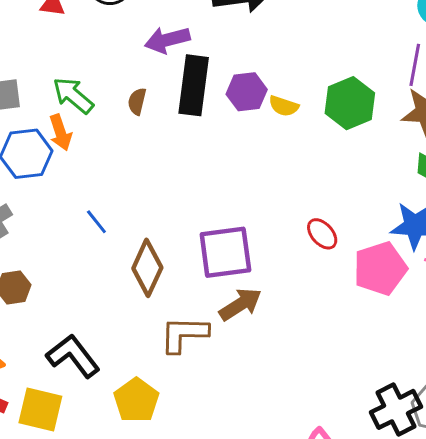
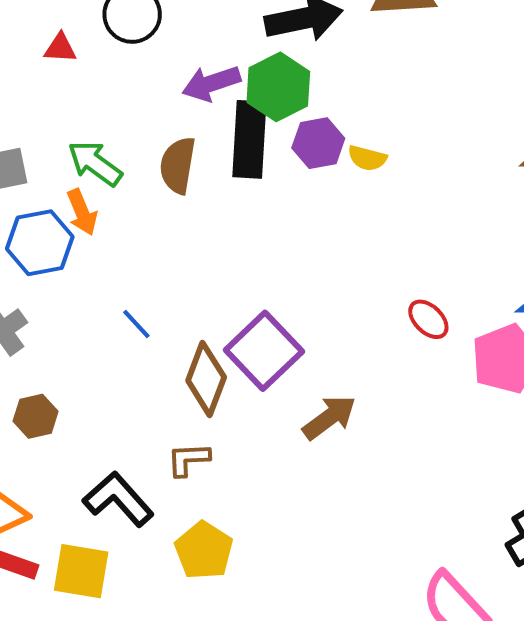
brown semicircle: (137, 101) -> (178, 165), size x1.6
green hexagon: (350, 103) -> (278, 87), moved
purple square: (225, 252) -> (264, 351), moved, turned -32
brown L-shape: (184, 334) -> (188, 459), moved, size x0.7

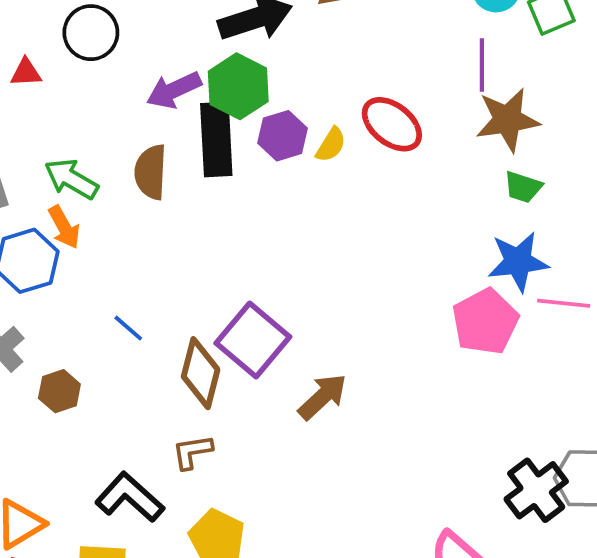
yellow semicircle: (367, 158) -> (331, 145), turned -66
red ellipse: (428, 319) -> (392, 124), moved, size x1.5
brown hexagon: (36, 416) -> (59, 391), moved

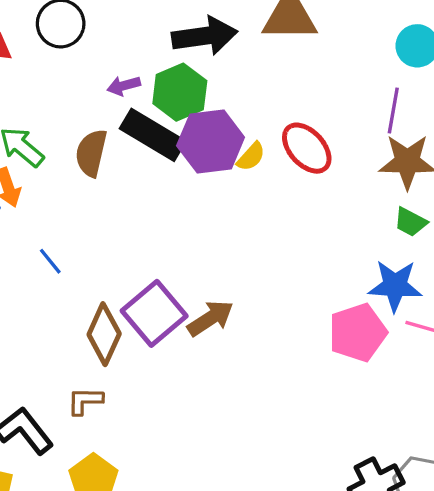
purple arrow: (174, 90) -> (124, 86), size x0.7
purple hexagon: (283, 136) -> (211, 142), size x1.5
black rectangle: (216, 140) -> (153, 135), turned -66
blue line: (128, 328) -> (50, 261), moved
brown arrow: (323, 397) -> (210, 318), moved

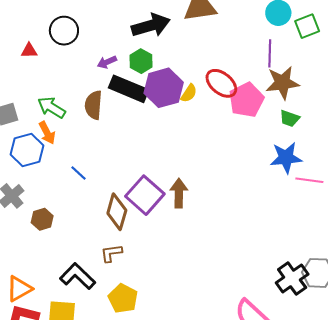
green hexagon: (180, 92) -> (141, 61), size x0.7
brown arrow: (210, 318) -> (179, 193), turned -48
pink pentagon: (358, 333) -> (246, 100), moved

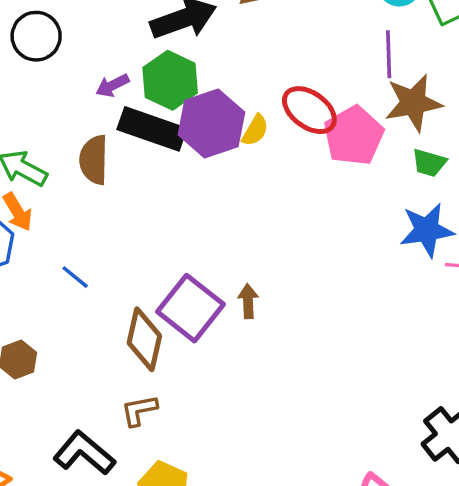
green hexagon: (141, 61) -> (170, 80), size x1.4
brown arrow: (179, 193) -> (248, 301), size x0.7

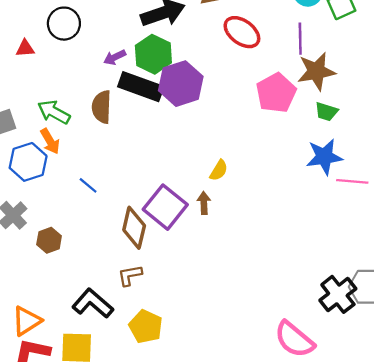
red ellipse: (309, 110) -> (242, 32), moved
yellow semicircle: (255, 130) -> (219, 170), moved

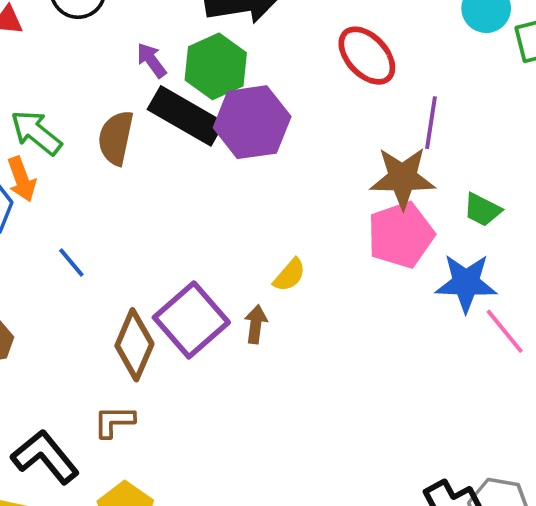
purple line: (300, 39) -> (431, 123), moved
purple arrow: (115, 57) -> (151, 60), turned 70
brown star: (316, 71) -> (403, 178), moved
pink pentagon: (276, 93) -> (401, 235), moved
pink line: (352, 181) -> (505, 331), turned 36

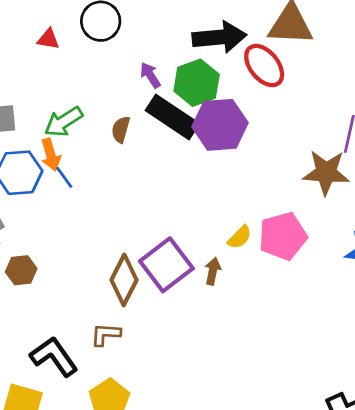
red ellipse: (367, 56) -> (264, 66), moved
green arrow: (36, 133) -> (63, 122), turned -75
brown semicircle: (116, 138) -> (121, 129), size x0.7
pink pentagon: (401, 235) -> (283, 236), moved
blue line: (71, 262) -> (64, 177), moved

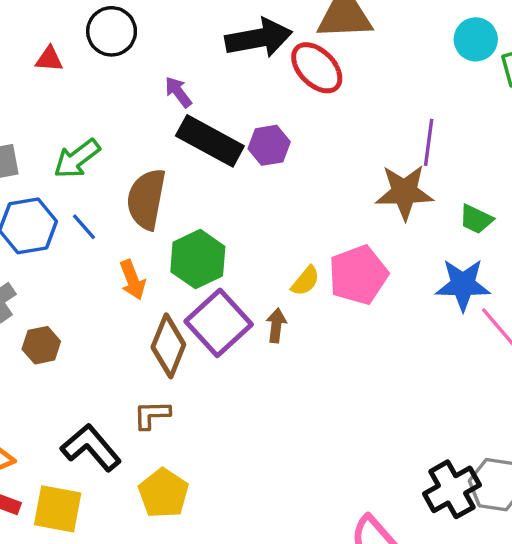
green hexagon: (197, 83) -> (198, 259), moved
purple hexagon: (220, 125) -> (269, 145), size x0.6
brown semicircle: (121, 129) -> (146, 199), moved, size x1.8
orange arrow: (51, 155) -> (132, 280), moved

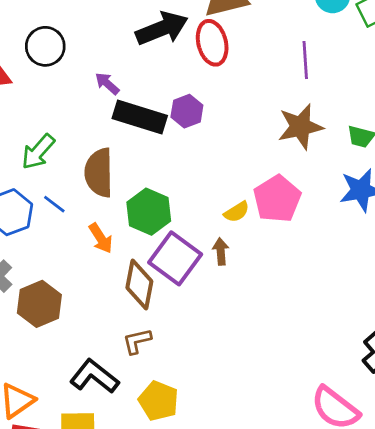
red ellipse: (317, 68) -> (212, 43), turned 42
purple line: (429, 142) -> (305, 60), moved
yellow semicircle: (305, 281) -> (237, 212), turned 30
brown hexagon: (41, 345) -> (39, 304), size x1.5

